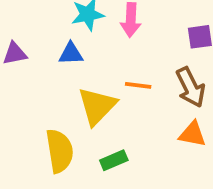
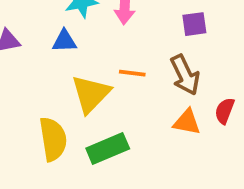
green rectangle: (114, 160) -> (108, 148), size x1.5

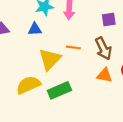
yellow semicircle: (53, 139) -> (28, 85), turned -105

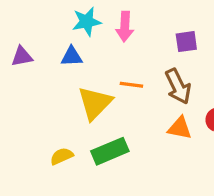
yellow semicircle: (28, 85) -> (62, 156), moved, size x0.6

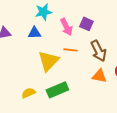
pink arrow: (125, 27) -> (66, 27), moved, turned -30
purple square: (186, 42) -> (86, 24), moved, turned 32

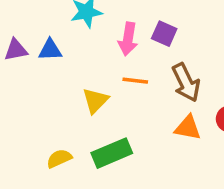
pink arrow: (66, 27) -> (128, 39), turned 36
blue triangle: (34, 33) -> (50, 50), moved
yellow triangle: (48, 61) -> (95, 101), size x0.7

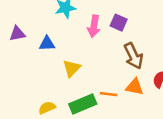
blue triangle: (50, 50) -> (47, 44), moved
orange line: (135, 81) -> (109, 94), moved

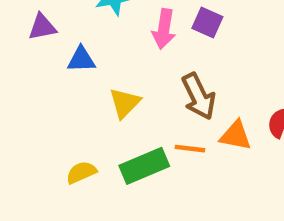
purple triangle: (17, 34) -> (42, 27), moved
brown arrow: (133, 56) -> (199, 96), moved

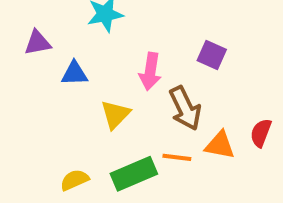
purple square: (207, 23) -> (212, 55), moved
pink arrow: (164, 29) -> (150, 71), moved

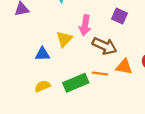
blue triangle: (74, 73) -> (42, 54), moved
brown arrow: (185, 108) -> (105, 46), turned -40
yellow triangle: (115, 114) -> (64, 39), moved

